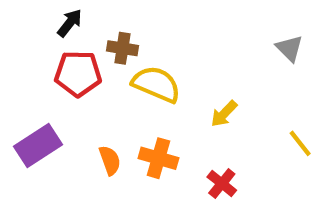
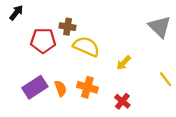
black arrow: (70, 23) -> (16, 13), moved
gray triangle: (289, 48) -> (160, 27), size x1.5
purple rectangle: (38, 145) -> (35, 87), moved

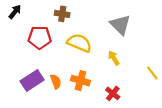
brown cross: (68, 27) -> (62, 14), moved
gray triangle: (160, 27) -> (120, 25), moved
yellow arrow: (124, 63) -> (114, 58), turned 104

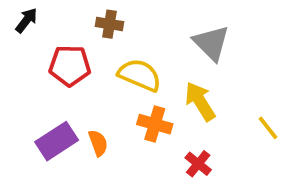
yellow arrow: (114, 58) -> (200, 101), size x1.5
orange cross: (80, 81) -> (155, 124), moved

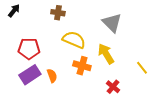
red pentagon: (70, 66) -> (29, 49), moved
red cross: (198, 164) -> (113, 87), moved

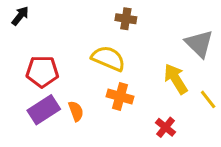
brown cross: (58, 13) -> (126, 19), moved
gray triangle: (112, 23) -> (199, 44), moved
yellow arrow: (106, 54) -> (176, 79), moved

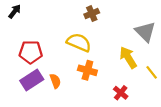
brown cross: (126, 19) -> (92, 14), turned -32

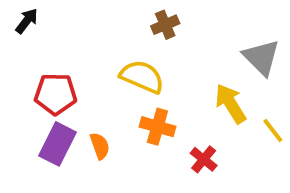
purple rectangle: (32, 80) -> (57, 144), turned -30
red cross: (121, 93) -> (204, 159), moved

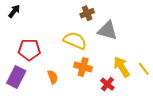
gray triangle: (261, 57) -> (107, 30), moved, turned -30
yellow arrow: (231, 104) -> (122, 67), moved
purple rectangle: (57, 144) -> (16, 77), moved

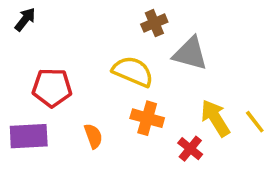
purple rectangle: (16, 77) -> (29, 136), turned 60

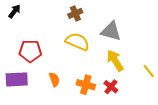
brown cross: (154, 23) -> (75, 13), moved
orange cross: (147, 118) -> (86, 85), moved
yellow arrow: (215, 118) -> (115, 61), moved

